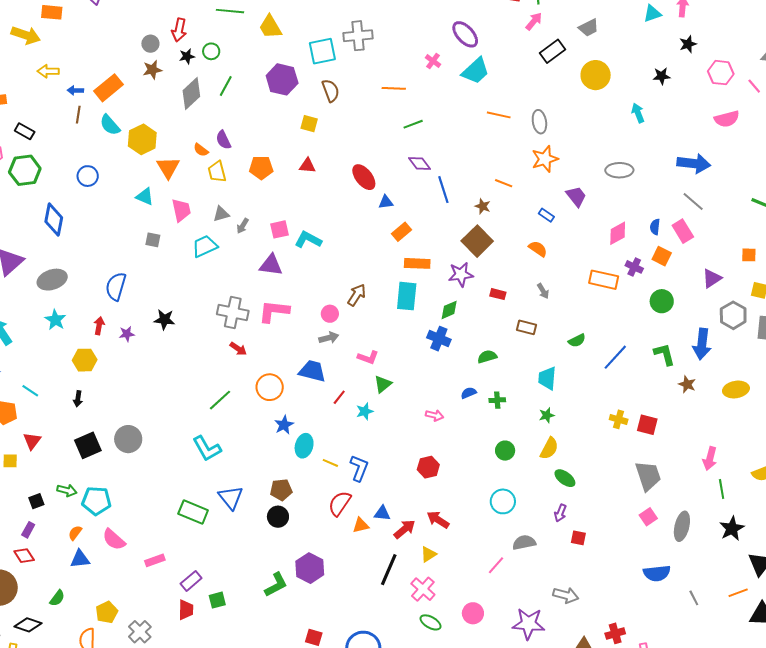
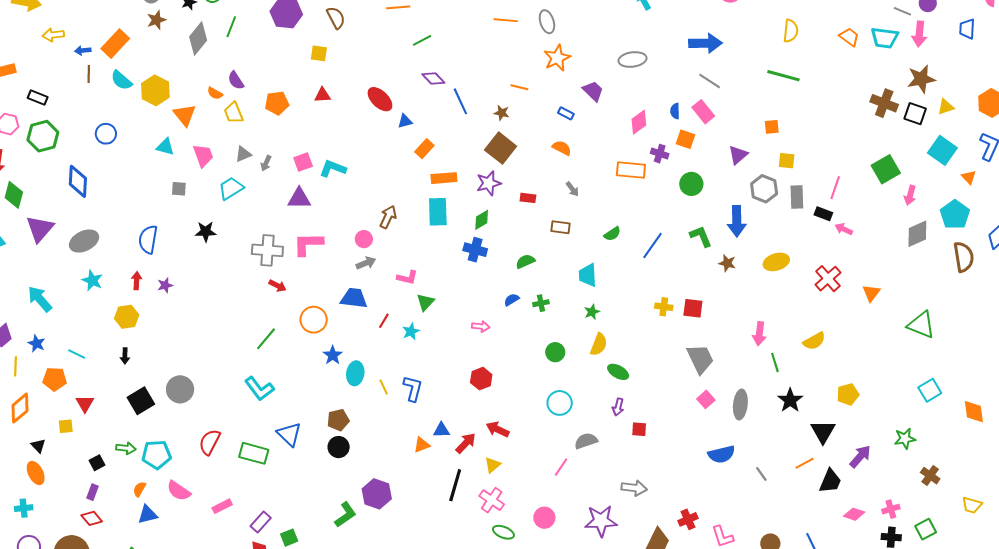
black star: (164, 320) -> (206, 232), moved
yellow line: (330, 463) -> (384, 387), turned 49
red semicircle: (340, 503) -> (210, 442), moved

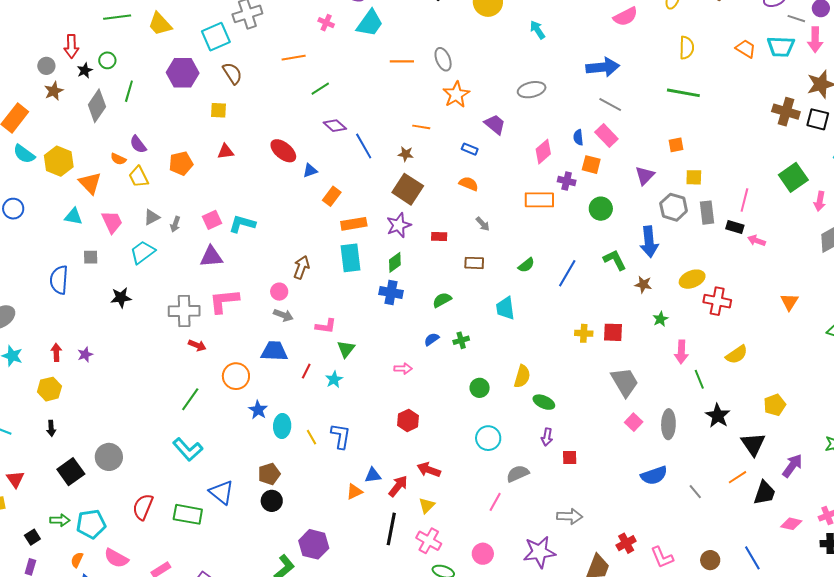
blue semicircle: (148, 240) -> (59, 280), moved
gray arrow: (366, 263) -> (283, 315), turned 48
red cross: (828, 279) -> (717, 301), moved, turned -32
green star: (592, 312) -> (660, 319), moved

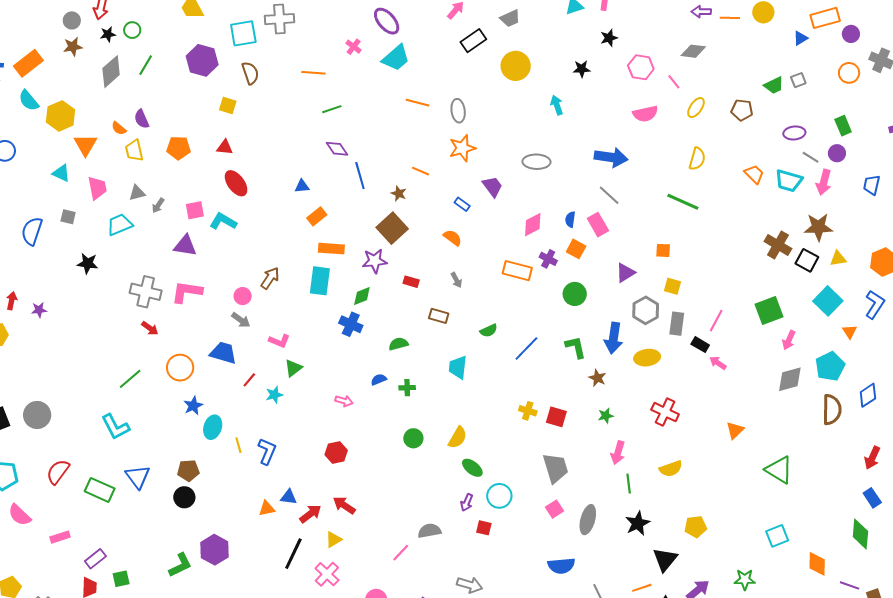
red ellipse: (283, 151) -> (236, 183), moved
yellow ellipse: (692, 279) -> (647, 358), moved
cyan circle: (488, 438) -> (499, 496), moved

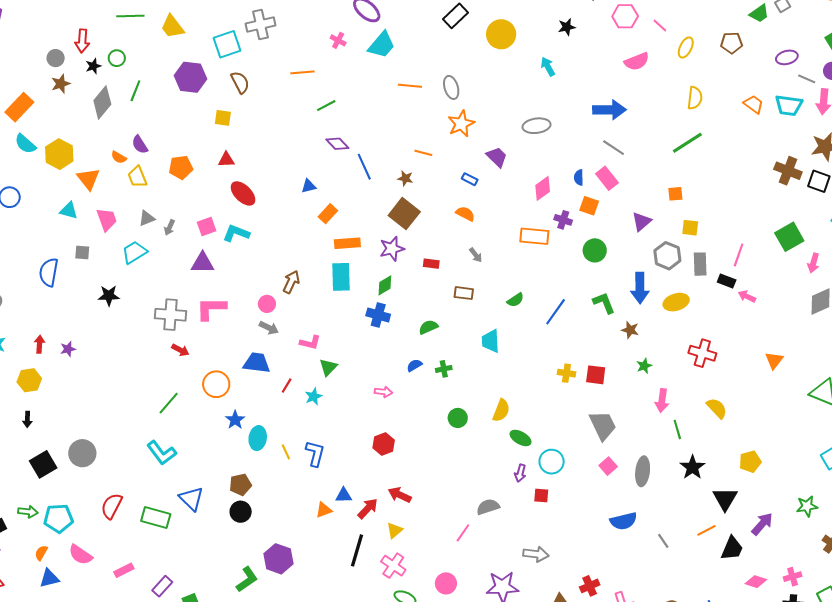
green line: (683, 202) -> (687, 143), turned -48
yellow semicircle: (671, 469) -> (717, 408), turned -105

